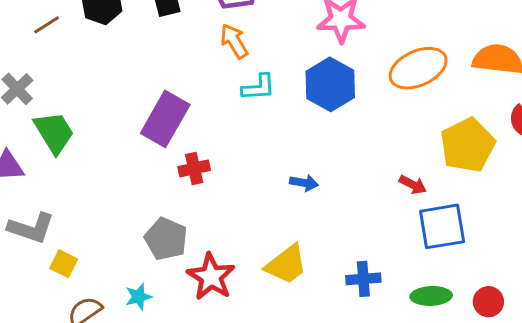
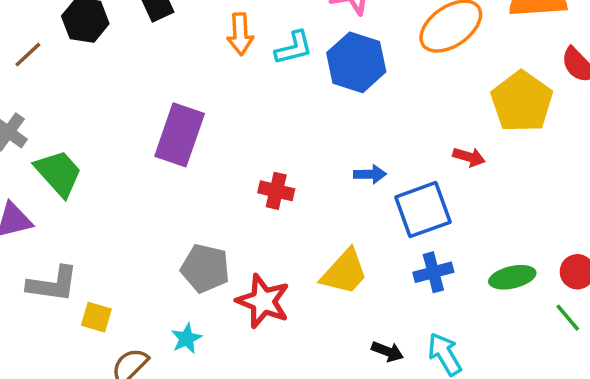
orange arrow: (234, 41) -> (240, 34), turned -141
cyan L-shape: (258, 87) -> (294, 48), moved
red cross: (194, 168) -> (276, 191), moved, turned 36
blue arrow: (304, 183) -> (370, 174), moved
blue square: (442, 226) -> (423, 210), moved

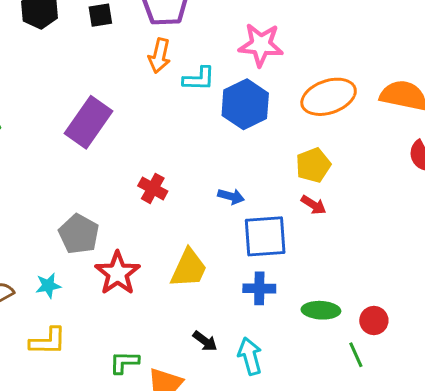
yellow pentagon: (522, 102) -> (313, 165), moved, size x0.7
yellow trapezoid: (344, 272) -> (189, 268), turned -33

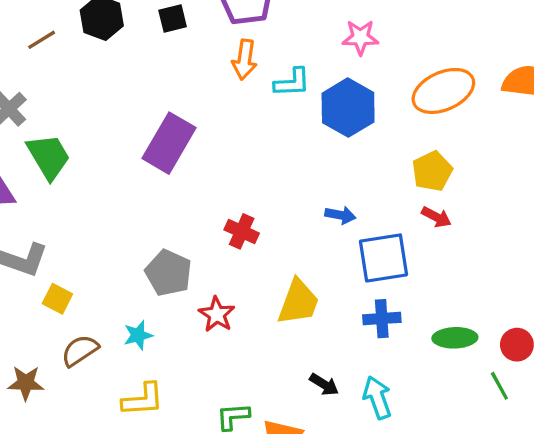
pink star: (261, 45) -> (360, 37), size x0.7
red cross: (153, 188) -> (242, 231), moved
red star: (118, 273) -> (217, 314), size x0.7

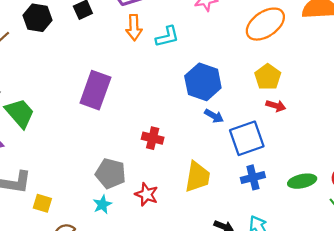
blue hexagon: (348, 108) -> (203, 82), moved
blue arrow: (340, 215) -> (214, 116), turned 30
cyan star: (138, 335) -> (102, 204), moved

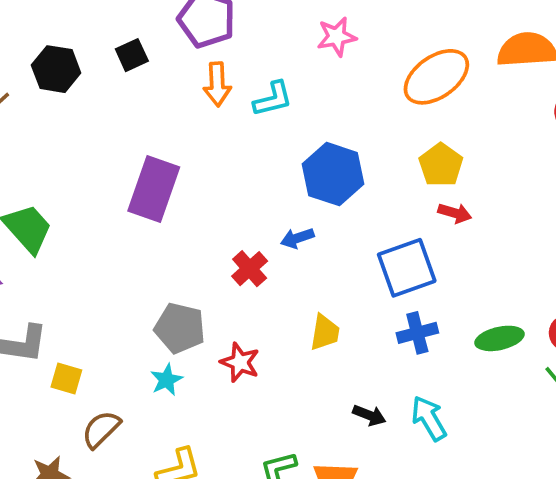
blue arrow: (214, 116) -> (297, 238), moved, turned 132
red cross: (153, 138) -> (250, 269), turned 35
yellow trapezoid: (197, 177) -> (325, 332), size x0.7

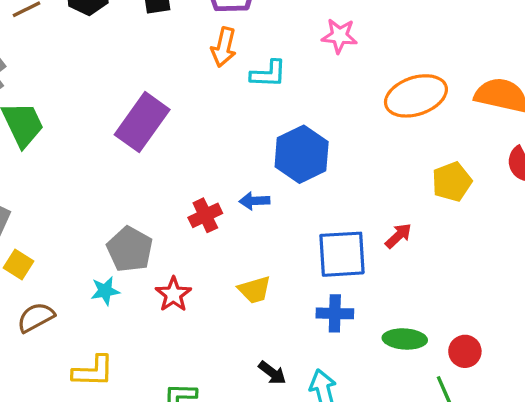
yellow pentagon: (441, 165) -> (452, 182), moved
red arrow: (455, 213) -> (398, 236), moved, turned -76
yellow trapezoid: (325, 332) -> (255, 290), turned 48

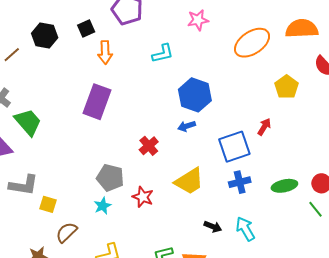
orange arrow: (224, 47) -> (105, 52), moved
blue arrow: (254, 201) -> (187, 126), moved
yellow trapezoid: (255, 290) -> (189, 181), size x1.5

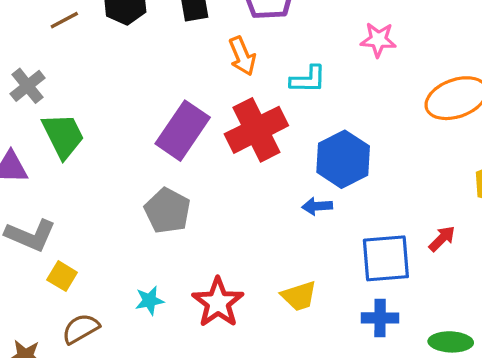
orange arrow: (105, 52) -> (242, 56), moved, turned -35
red cross: (149, 146) -> (256, 130), moved, size x1.8
gray pentagon: (110, 178) -> (167, 211), moved
yellow trapezoid: (189, 181) -> (299, 296), size x0.7
red star: (143, 197) -> (218, 302), size x1.4

